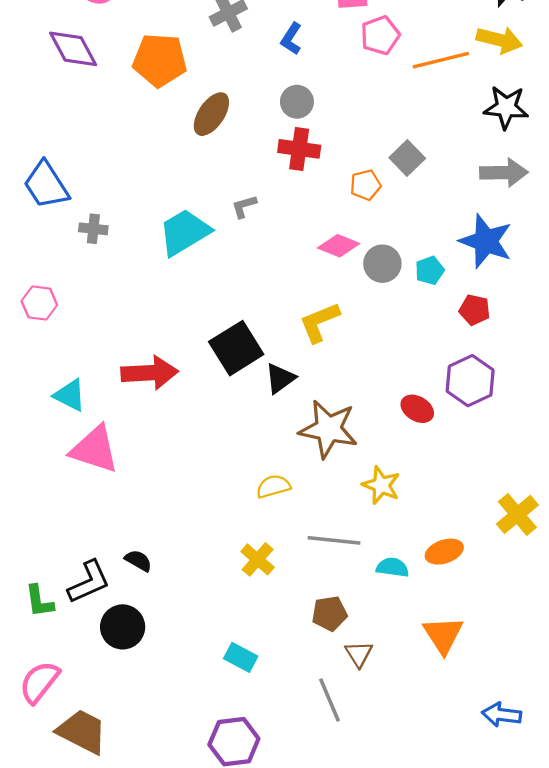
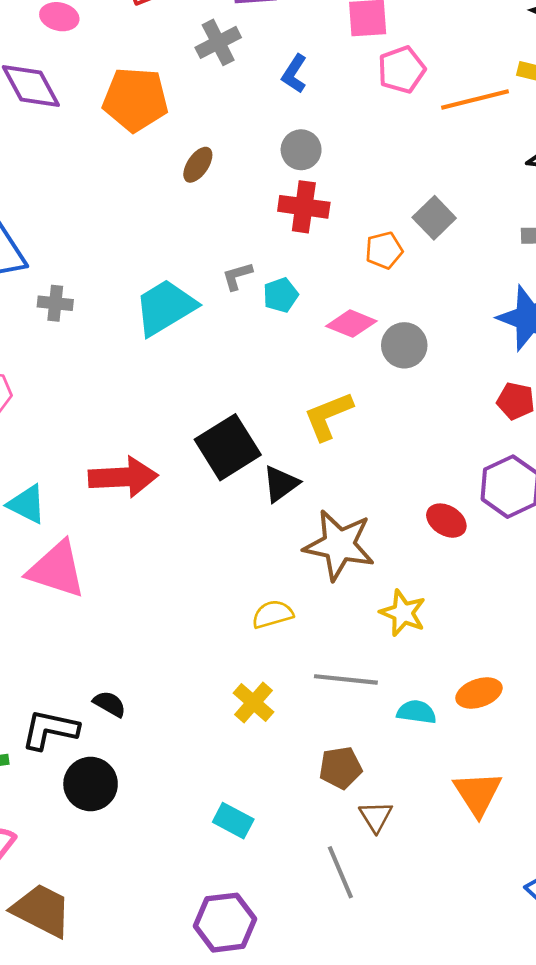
brown ellipse: (211, 114) -> (198, 165), size x0.7
cyan pentagon: (430, 270) -> (281, 295), moved
black L-shape: (89, 582) -> (50, 730), turned -144

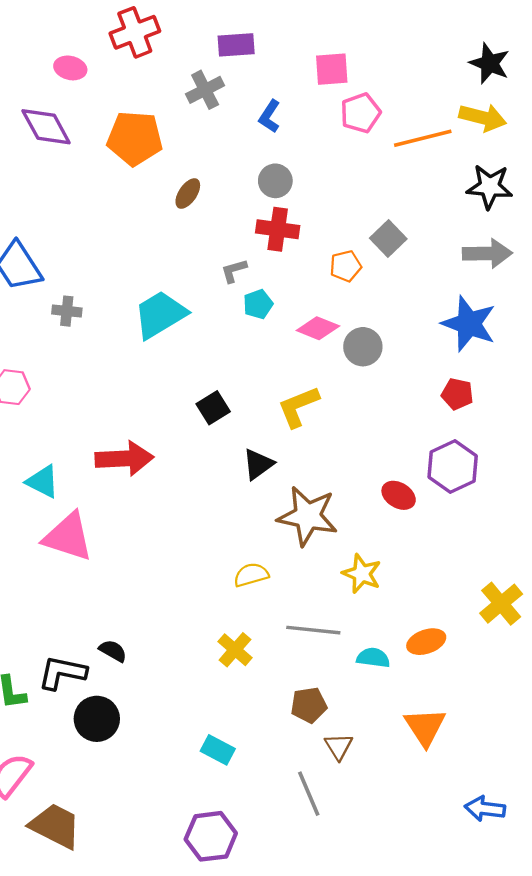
gray L-shape: (237, 276) -> (234, 271), moved
black square: (228, 447) -> (213, 408), moved, size x0.6

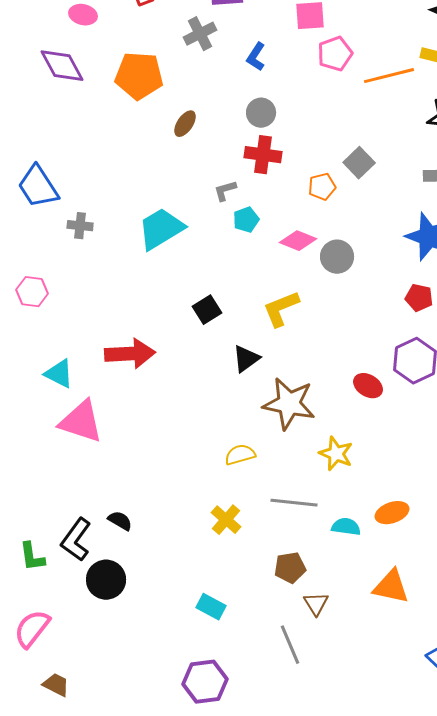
black L-shape: (62, 673) -> (76, 540), turned -66
orange triangle: (425, 727) -> (391, 587), turned -45
brown trapezoid: (55, 826) -> (56, 685), moved, size x0.6

